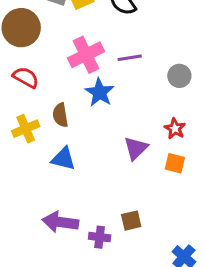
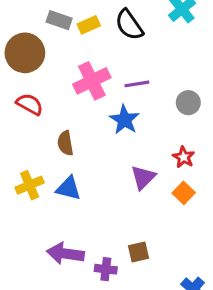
blue star: (100, 92) -> (124, 120), moved
yellow cross: (26, 129) -> (30, 185), moved
orange square: (175, 163) -> (184, 193), turned 30

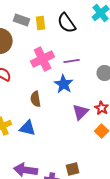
yellow rectangle: (89, 25) -> (41, 23), turned -72
brown semicircle: (65, 143) -> (36, 99), moved
purple triangle: (143, 177) -> (81, 112), moved

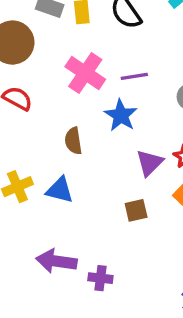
pink cross: (43, 59) -> (85, 73), turned -30
brown square: (73, 169) -> (136, 210), moved

